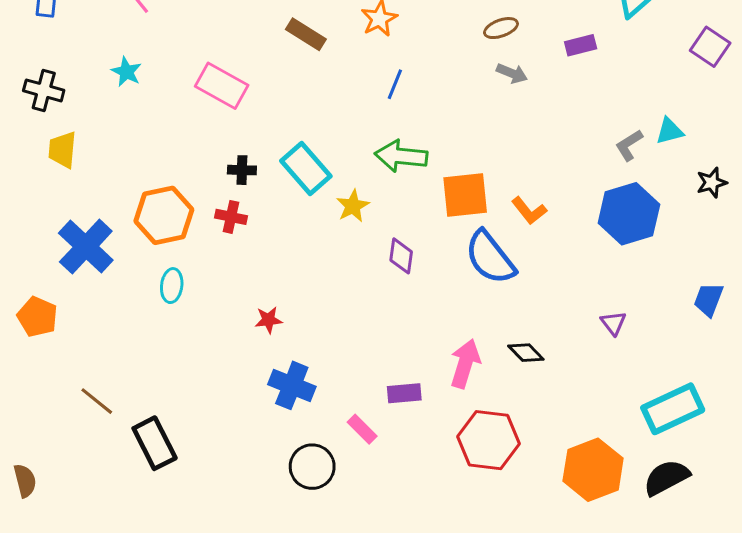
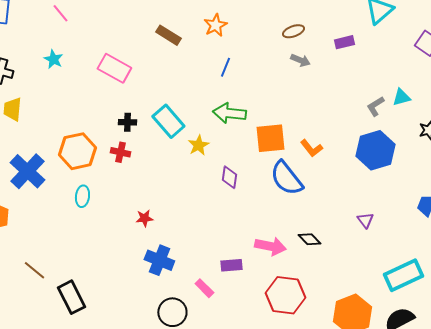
pink arrow: (465, 364) -> (270, 246), turned 84

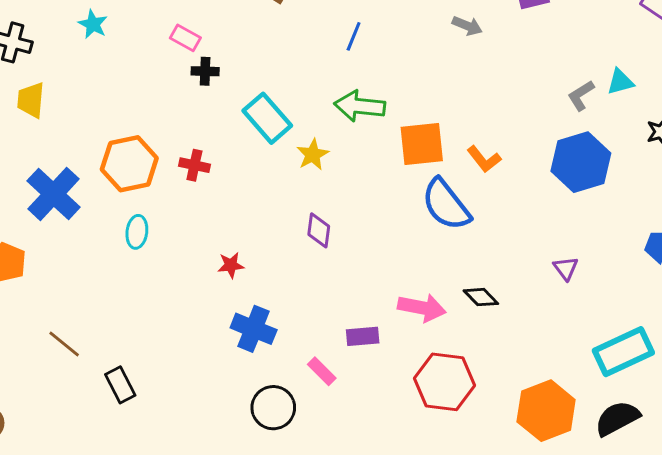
pink rectangle: (114, 68) -> (185, 38), size x0.6
black cross: (127, 122) -> (205, 71), moved
purple diamond: (229, 177) -> (319, 230), moved
black rectangle: (71, 297) -> (120, 385), size x0.7

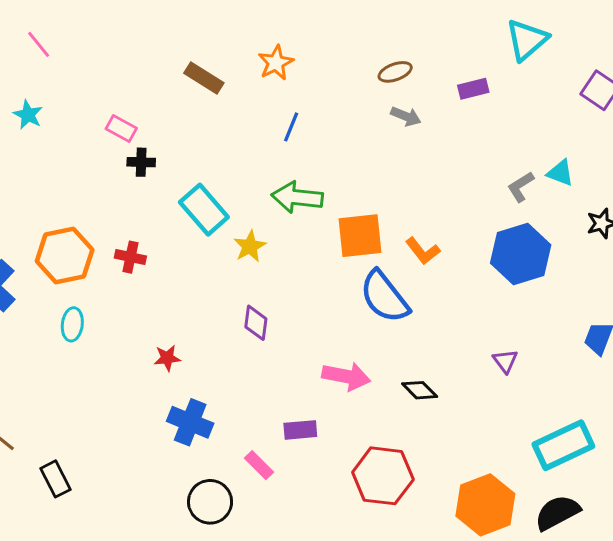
cyan triangle: (620, 82) -> (560, 173), turned 36
pink arrow: (422, 308) -> (346, 376), moved

